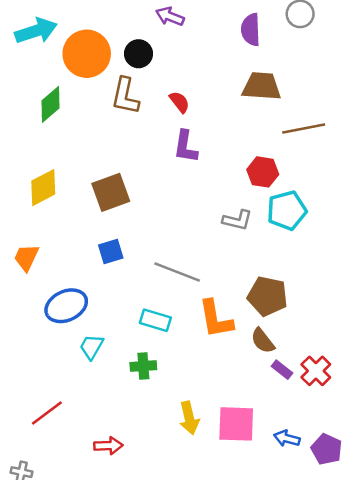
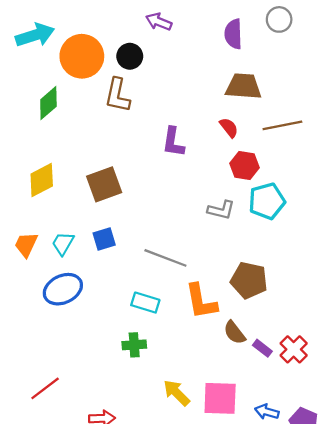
red semicircle: (180, 102) -> (229, 128), moved
brown semicircle: (263, 341) -> (235, 333), moved
cyan trapezoid: (91, 347) -> (63, 243), moved
yellow arrow: (189, 418) -> (177, 393), turned 148

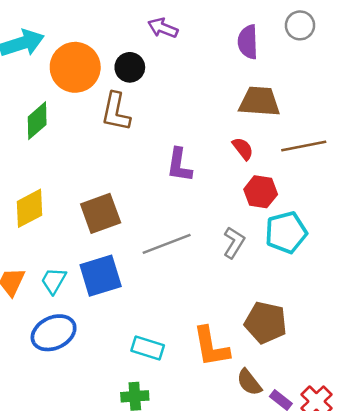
gray L-shape: (221, 210) -> (234, 243), turned -72
blue square: (104, 239) -> (101, 276), size x1.6
gray line: (165, 258) -> (167, 244), moved, turned -42

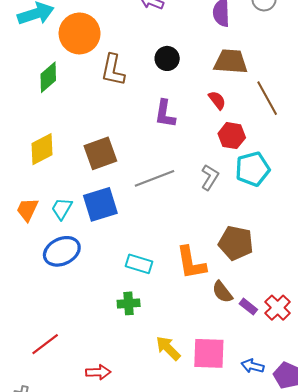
black circle: (130, 67) -> (167, 58), moved
brown line: (304, 146) -> (267, 98), turned 72

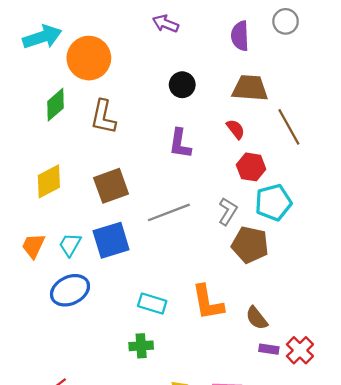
brown L-shape: (113, 70) -> (103, 117), moved
brown pentagon: (236, 243) -> (250, 245), moved
brown semicircle: (222, 292) -> (257, 318), moved
purple rectangle: (248, 307) -> (269, 349), turned -30

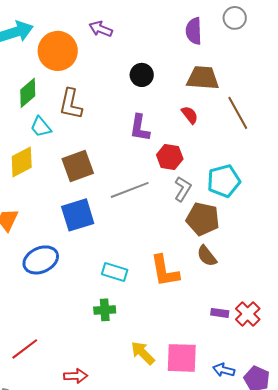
purple arrow: (166, 24) -> (101, 29), moved
red hexagon: (251, 167) -> (170, 157), moved
cyan trapezoid: (70, 245) -> (41, 127), moved, turned -70
brown semicircle: (257, 318) -> (207, 256), moved

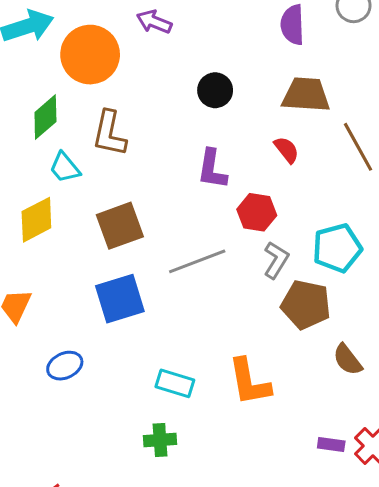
brown semicircle: (207, 256) -> (348, 360), moved
blue ellipse: (41, 260) -> (65, 366), size x0.7

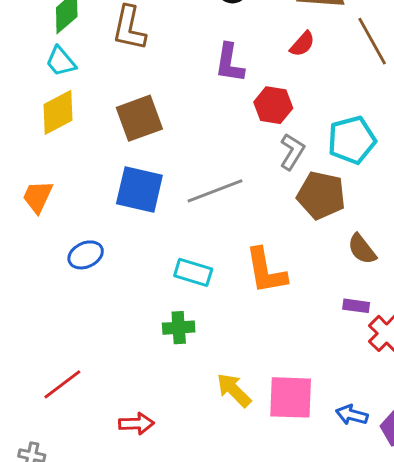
red semicircle: (287, 150) -> (302, 44), turned 80
cyan trapezoid: (65, 168) -> (61, 61), moved
gray line: (197, 261) -> (215, 191), moved
blue square: (120, 299) -> (139, 189), turned 30
purple rectangle: (331, 444) -> (356, 306), moved

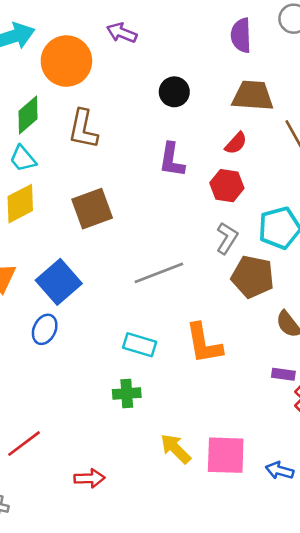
red hexagon: (273, 105) -> (227, 186), moved
blue square: (139, 189) -> (59, 282), moved, turned 36
blue ellipse: (86, 255) -> (45, 329), turned -40

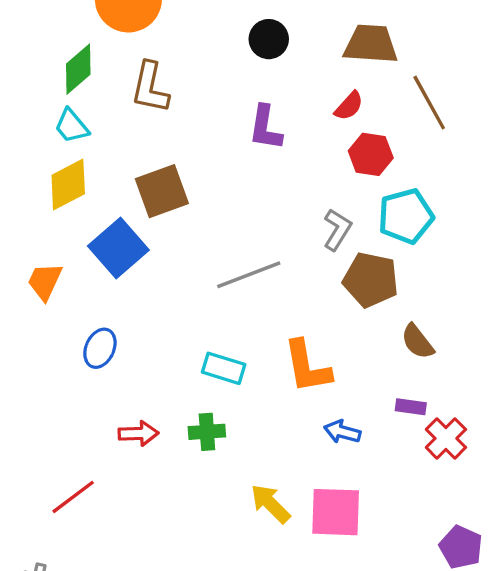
red hexagon: (227, 186) -> (371, 154), moved
blue square: (59, 282) -> (118, 248), moved
blue arrow: (280, 471) -> (342, 432), moved
red arrow: (90, 478) -> (138, 433), moved

